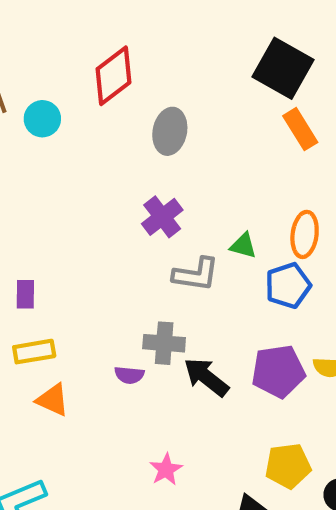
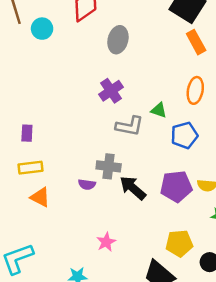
orange ellipse: (305, 234) -> (195, 90), moved

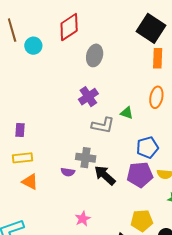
orange rectangle: (196, 42) -> (158, 58), turned 30
blue pentagon: (184, 135) -> (147, 147), moved

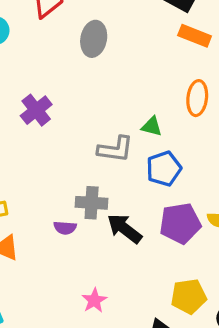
orange rectangle: (158, 58) -> (195, 36), turned -66
purple cross: (88, 97) -> (36, 110), moved
blue pentagon: (147, 147) -> (164, 169), moved

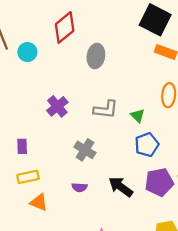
green triangle: (152, 126) -> (138, 116), turned 32
gray L-shape: (115, 149) -> (106, 109), moved
gray cross: (92, 203) -> (85, 150), moved, turned 30

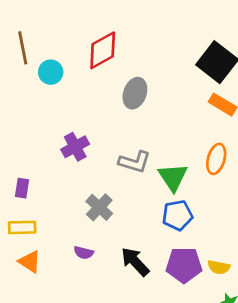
green triangle: (138, 116) -> (173, 177), size x1.6

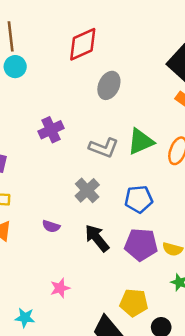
cyan circle: (51, 72) -> (15, 67), moved
green triangle: (173, 177) -> (141, 142), moved, turned 36
gray cross: (99, 207) -> (87, 190), moved

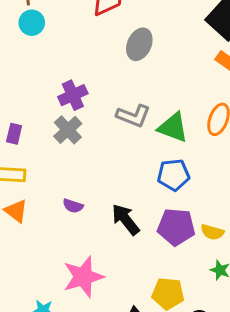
green triangle: (141, 142) -> (173, 127), moved, turned 44
gray cross: (87, 190) -> (68, 130), moved
pink star: (60, 288) -> (83, 277), size x1.8

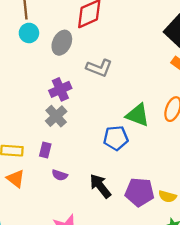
gray ellipse: (139, 44) -> (62, 43), moved
gray L-shape: (133, 116) -> (99, 68), moved
purple rectangle: (14, 134) -> (45, 150), moved
blue pentagon: (173, 175) -> (116, 138), moved

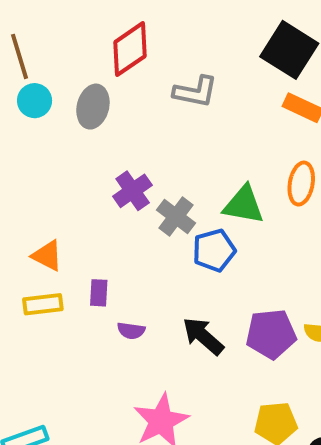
gray L-shape: (99, 68) -> (195, 92), moved
purple cross: (60, 89) -> (133, 191), moved
gray cross: (56, 116) -> (176, 217), moved
orange triangle: (16, 179) -> (47, 256), moved

